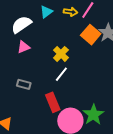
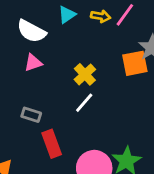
white semicircle: (21, 25) -> (31, 31), turned -120
orange square: (91, 35) -> (135, 63), moved, turned 36
red rectangle: (53, 102) -> (52, 144), moved

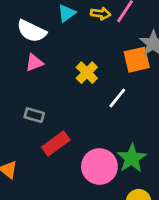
white line: (84, 103) -> (117, 98), moved
red rectangle: (52, 144) -> (56, 144), turned 76

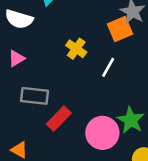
pink triangle: (34, 63) -> (16, 58), moved
gray rectangle: (34, 115) -> (35, 96), size x1.5

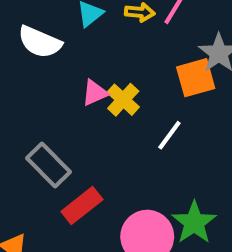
pink triangle: (16, 58) -> (95, 93), moved
gray rectangle: (35, 96) -> (49, 165), turned 32

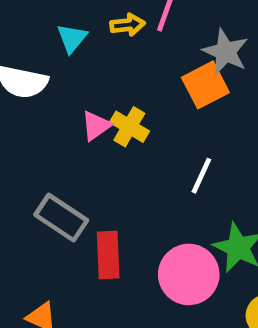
white line: (169, 135) -> (201, 176), moved
red rectangle: (82, 205) -> (108, 255), turned -42

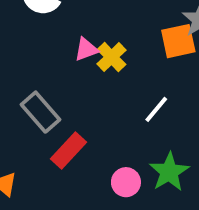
red rectangle: (108, 255) -> (69, 150), turned 30
pink circle: (189, 274) -> (126, 182), size x0.6

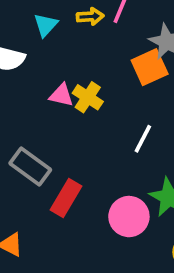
pink triangle: (86, 49) -> (61, 95), turned 45
pink circle: (126, 182) -> (129, 217), size x1.4

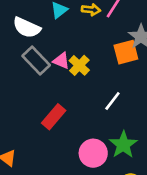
gray rectangle: (30, 167) -> (36, 60), moved
red rectangle: (66, 198) -> (54, 117), moved

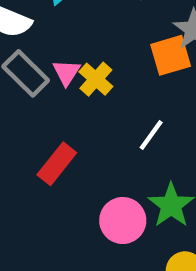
pink triangle: (61, 61) -> (66, 72), turned 42

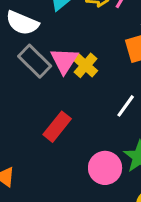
pink triangle: (66, 72) -> (64, 61), size x1.4

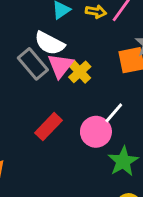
white semicircle: (22, 23) -> (50, 43), moved
pink circle: (105, 168) -> (96, 132), moved

